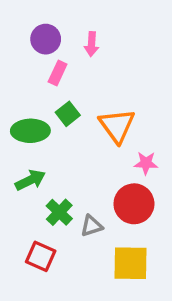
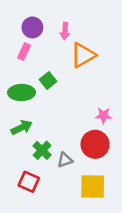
pink rectangle: (58, 73) -> (24, 52), moved
orange triangle: (117, 126) -> (83, 55), moved, turned 36

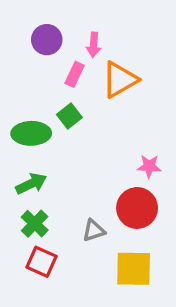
pink rectangle: (24, 52) -> (75, 74), moved
green cross: (42, 150) -> (35, 224), moved

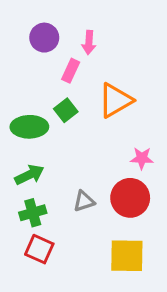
orange triangle: (120, 80) -> (115, 100), moved
green cross: (35, 224) -> (33, 213), turned 30
gray triangle: (94, 231) -> (84, 201), moved

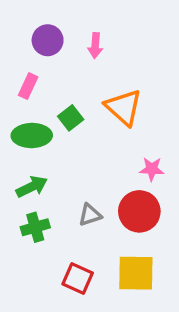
pink rectangle: (71, 71) -> (28, 86), moved
orange triangle: (115, 100) -> (123, 107), turned -48
red square: (39, 249) -> (78, 278), moved

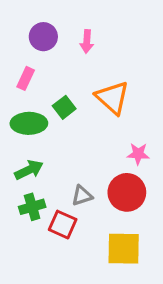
red square: (78, 278) -> (63, 225), moved

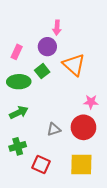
purple circle: (43, 37) -> (47, 47), moved
green cross: (32, 207) -> (18, 146), moved
red square: (63, 225) -> (41, 164), moved

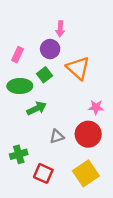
green arrow: (19, 112) -> (37, 108), moved
yellow square: (81, 164) -> (86, 173), turned -35

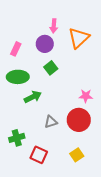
orange triangle: (78, 68) -> (79, 38), moved, turned 35
green square: (44, 75) -> (51, 68), moved
yellow square: (86, 173) -> (77, 155), size x0.6

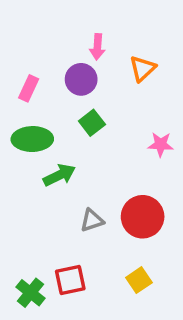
orange triangle: (79, 38) -> (143, 69), size x0.7
pink star: (86, 96) -> (161, 144), moved
green cross: (17, 138) -> (30, 293), moved, turned -35
red square: (39, 155) -> (70, 280), turned -36

